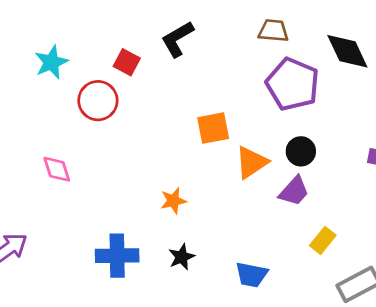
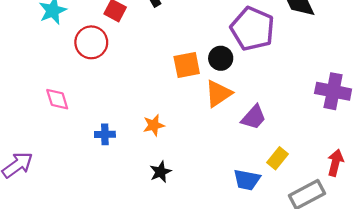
black circle: (301, 151) -> (221, 58), moved
blue cross: (117, 256) -> (105, 134), moved, size x0.6
blue trapezoid: (251, 275) -> (247, 180), moved

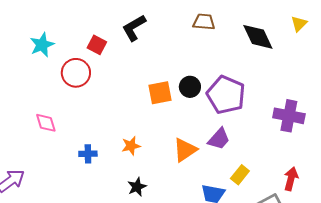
purple pentagon: (252, 29) -> (226, 95), moved
orange triangle: (218, 93) -> (185, 150), moved

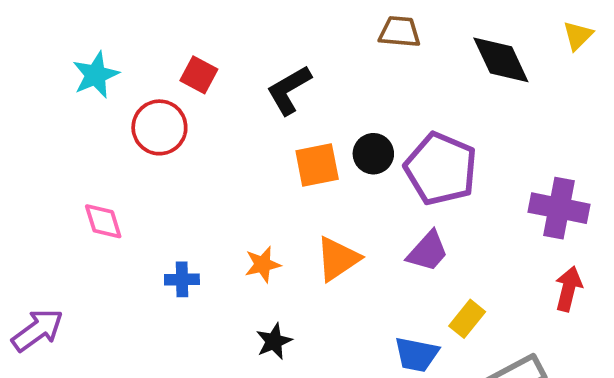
black L-shape: (134, 28) -> (289, 90), moved
orange triangle: (185, 150) -> (338, 259), moved
red arrow: (291, 179) -> (568, 289), moved

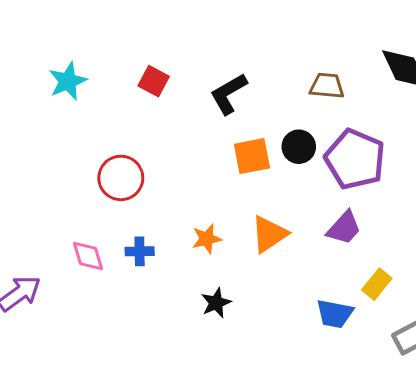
brown trapezoid: (400, 32) -> (327, 86), moved
red circle: (159, 127) -> (121, 178), moved
pink diamond: (103, 221) -> (88, 256), moved

